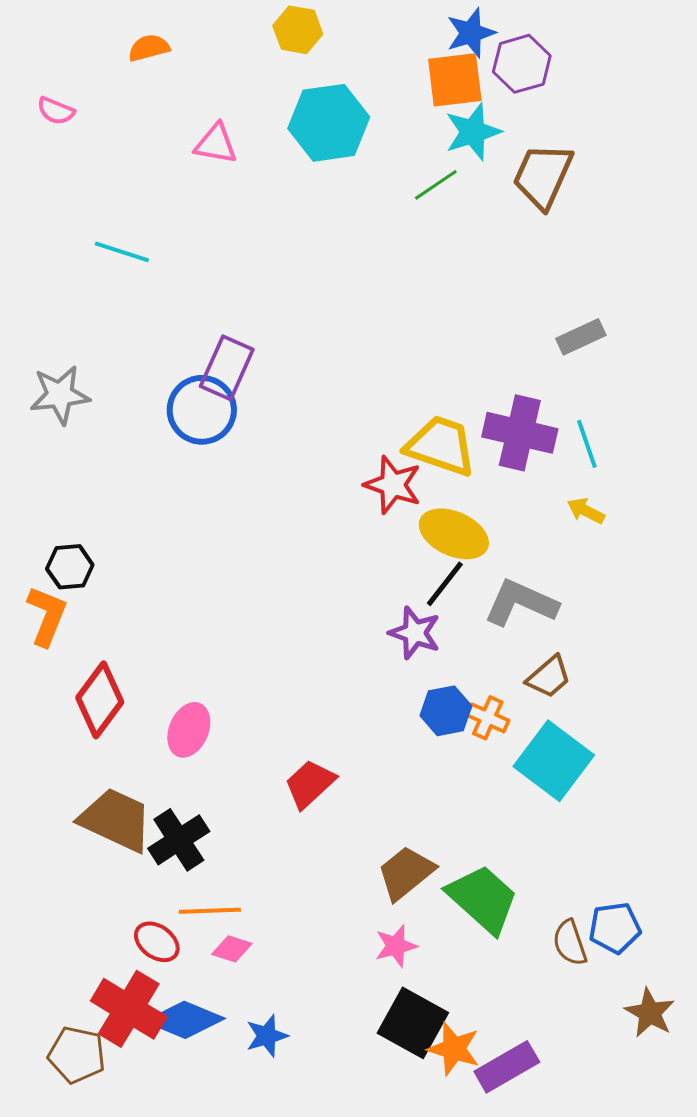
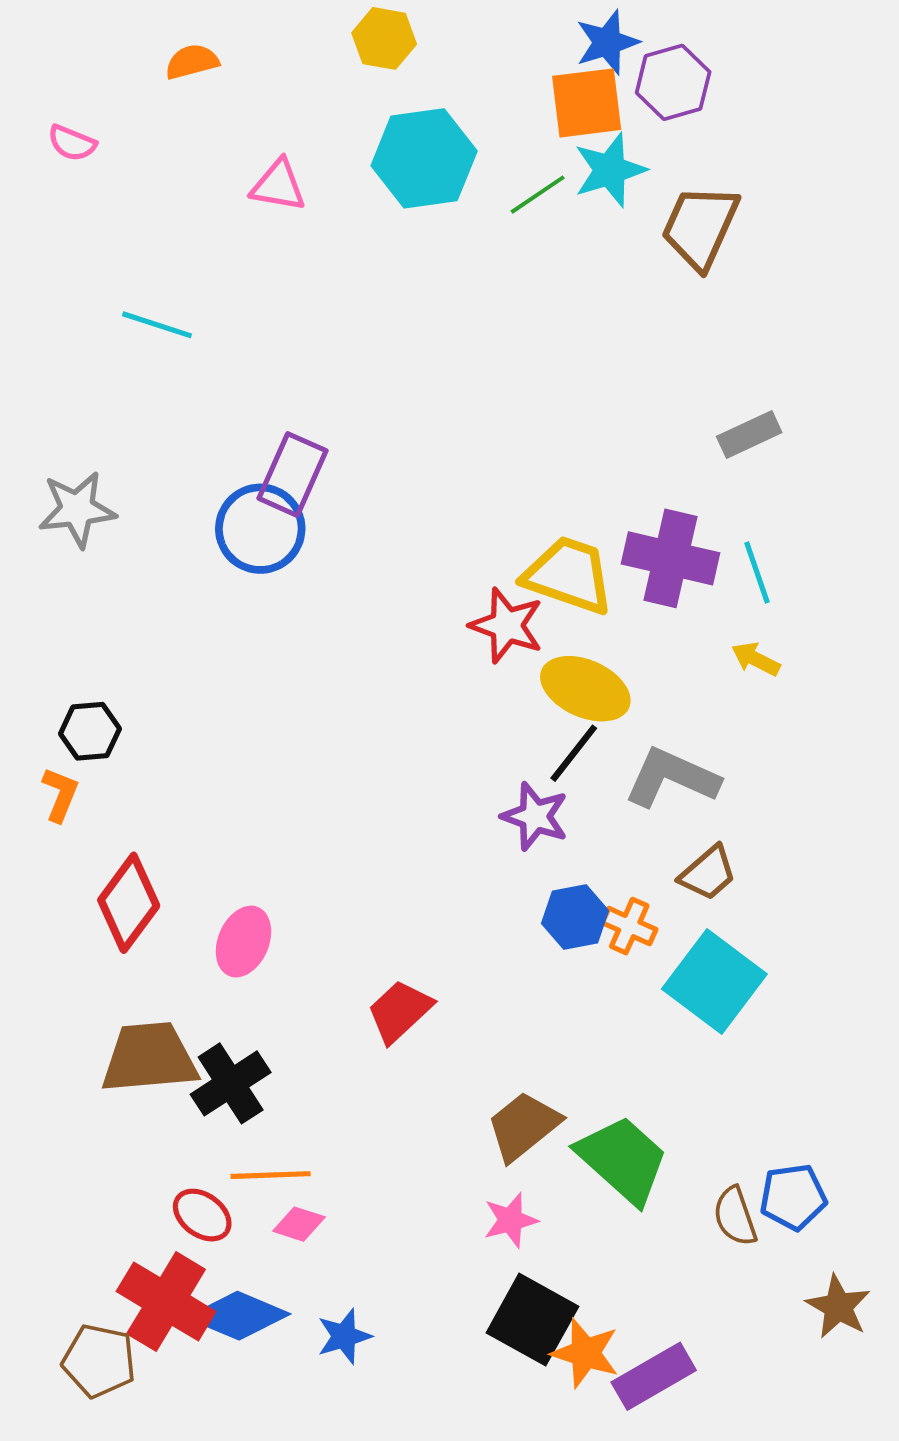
green line: (436, 185) -> (538, 195), moved
orange L-shape: (47, 616) -> (60, 794), size x0.7
brown trapezoid: (116, 820) -> (149, 1058), turned -30

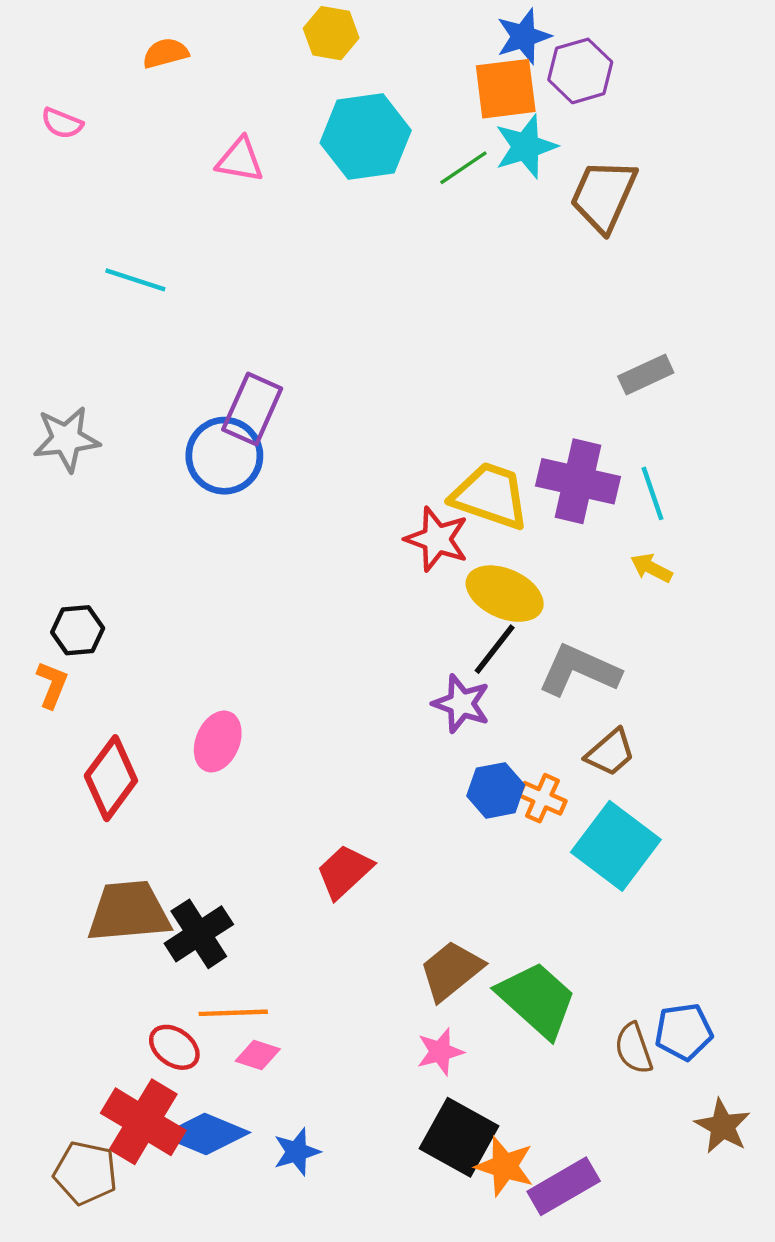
pink ellipse: (243, 942) -> (218, 741), moved

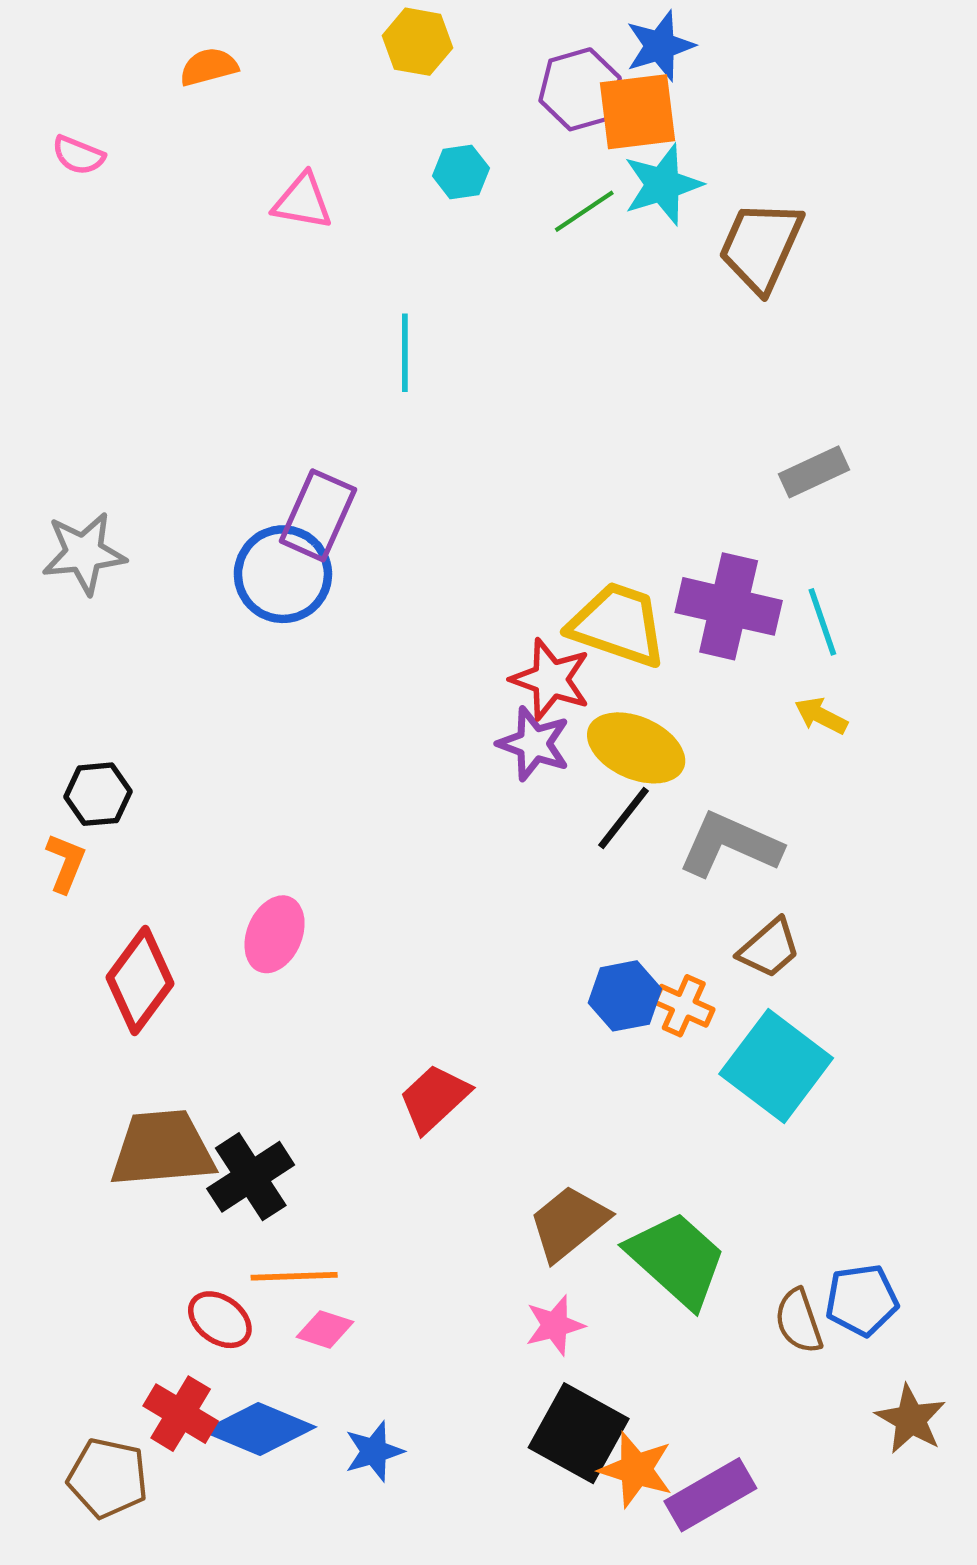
purple hexagon: (580, 71) -> (580, 89), moved
cyan hexagon: (366, 137) -> (461, 172), size x0.5
cyan line: (135, 280) -> (405, 353), moved, turned 72
purple star: (461, 704) -> (534, 744), moved
red cross: (143, 1122) -> (181, 1414), size x0.7

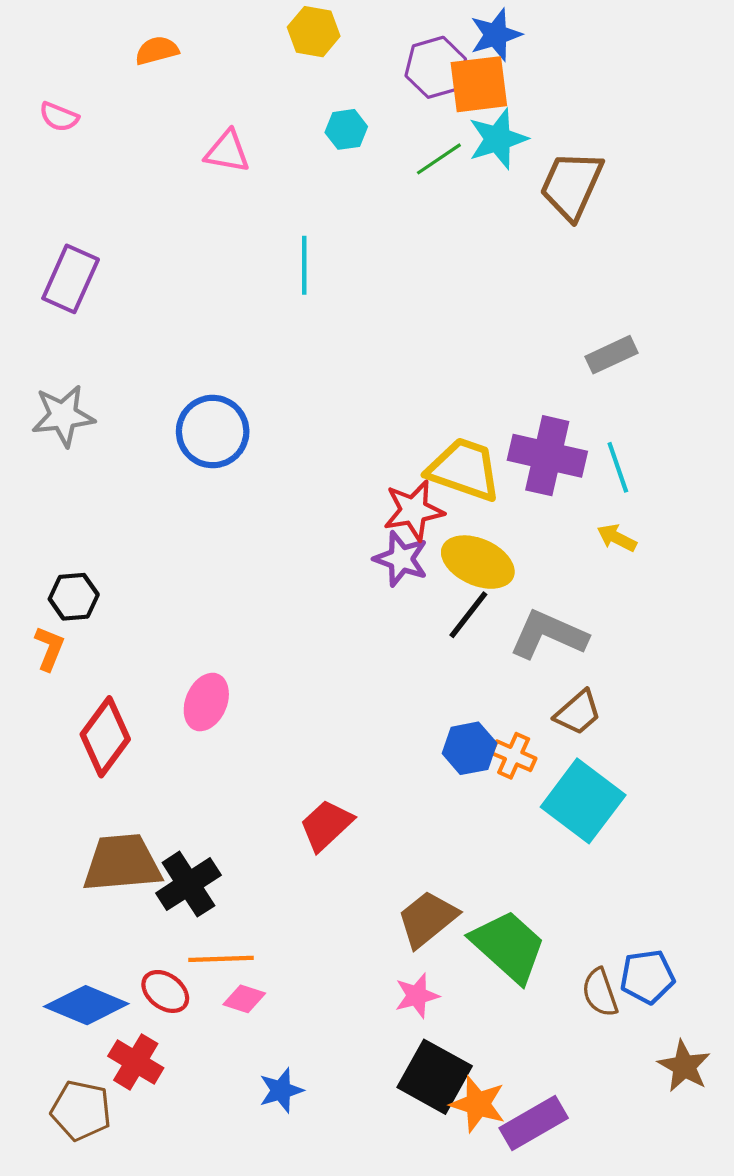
purple rectangle: (318, 515) -> (71, 279), moved
red star: (551, 679) -> (414, 510), turned -30
blue diamond: (259, 1429) -> (86, 1005), moved

